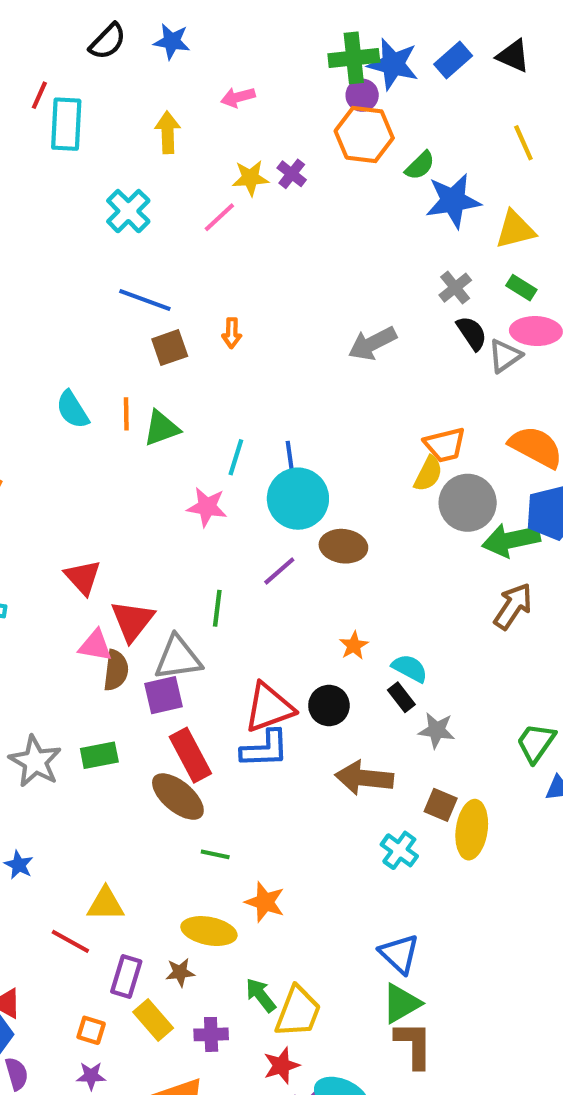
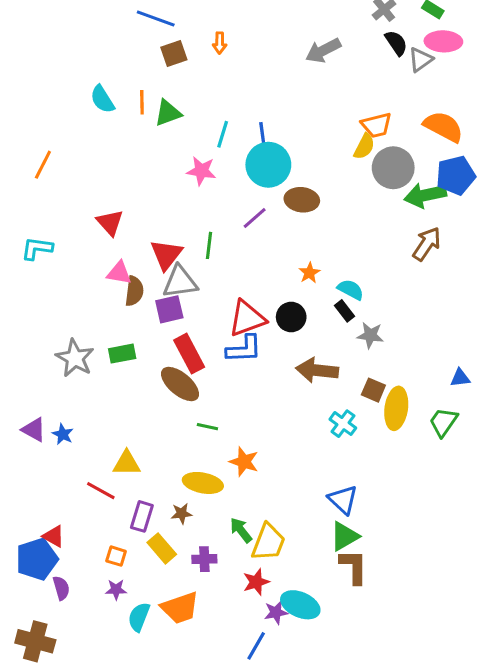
red triangle: (132, 621) -> (166, 255), moved
green trapezoid: (536, 743) -> (443, 422), moved

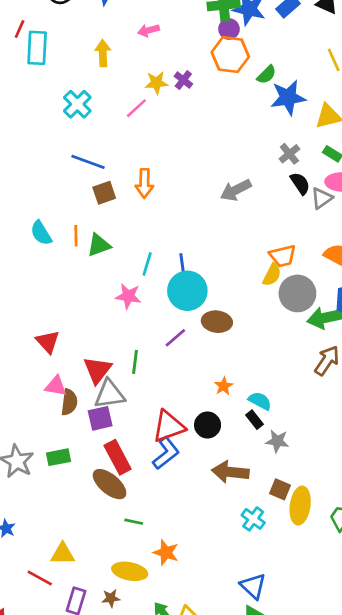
orange arrow: (220, 43) -> (144, 183), size x1.5
blue L-shape: (244, 349) -> (166, 453), turned -36

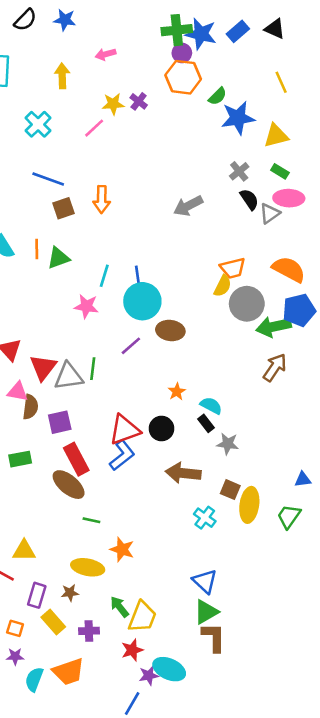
red triangle: (97, 370) -> (43, 367), moved
gray triangle: (110, 394) -> (69, 376), moved

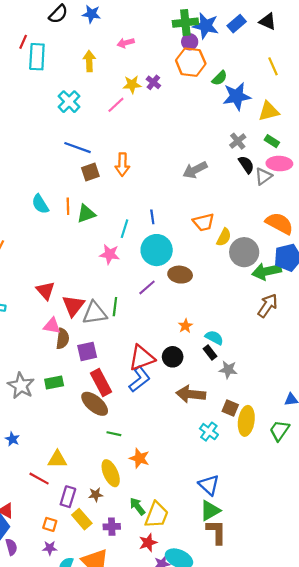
orange trapezoid: (233, 268) -> (204, 222), moved
blue line: (137, 274) -> (152, 217), moved
yellow ellipse: (88, 567) -> (111, 473), turned 55

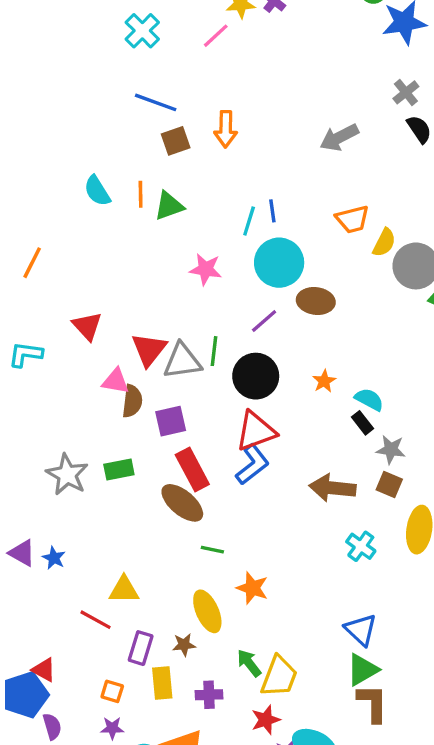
cyan line: (125, 229) -> (249, 221), moved
red triangle: (46, 291) -> (87, 326), moved
black circle: (173, 357) -> (256, 376), moved, size x1.4
brown square: (230, 408) -> (389, 485), moved
yellow rectangle: (82, 519) -> (162, 683), turned 36

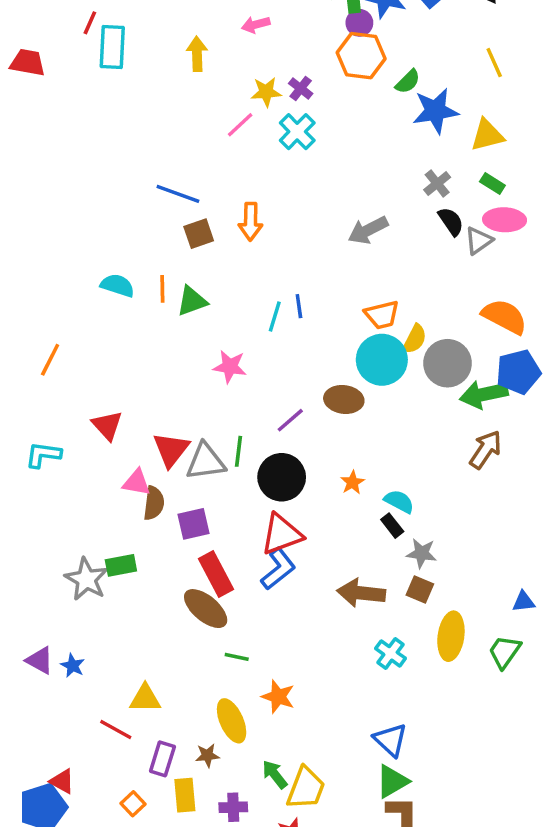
cyan cross: (142, 31) -> (297, 132), moved
cyan semicircle: (97, 191) -> (117, 285), turned 140
cyan circle: (279, 263) -> (382, 360), moved
green rectangle: (119, 470) -> (121, 565), moved
orange square: (112, 691) -> (133, 804), turned 30

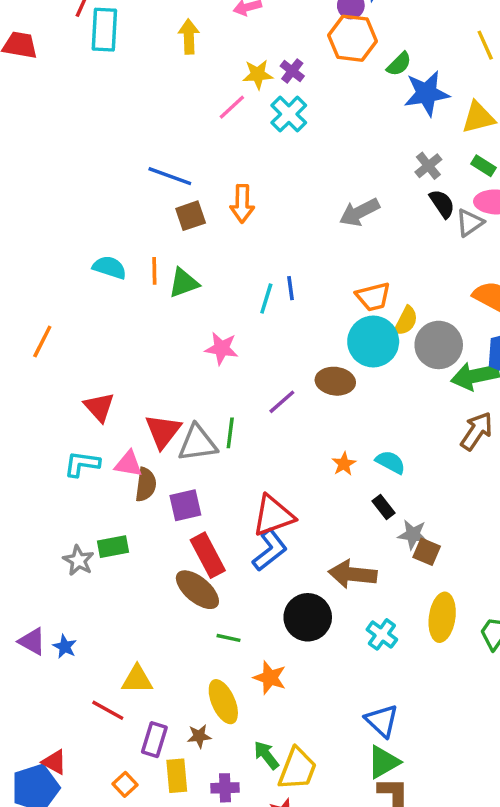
cyan L-shape: (43, 455) -> (82, 464), moved
black circle: (282, 477) -> (308, 617), moved
cyan semicircle: (399, 501) -> (390, 462), moved
gray star: (86, 579) -> (79, 560), size x0.7
brown square: (420, 590) -> (427, 552), moved

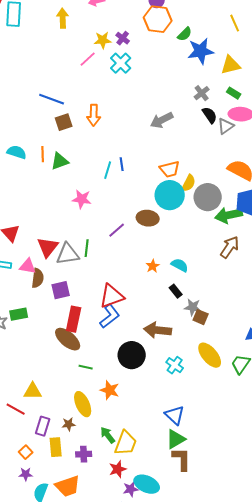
red rectangle: (208, 555) -> (74, 319), turned 40
yellow ellipse: (442, 617) -> (210, 355), turned -48

